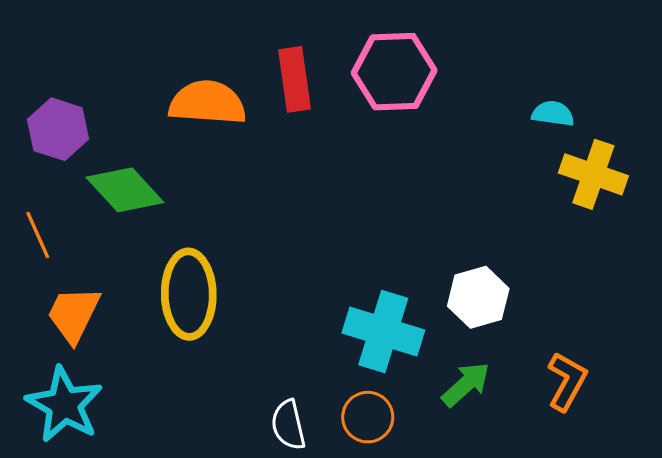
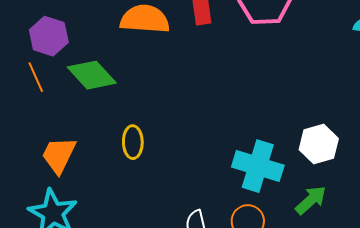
orange line: (38, 235) -> (36, 77), moved
yellow ellipse: (189, 294) -> (133, 142), size x0.6

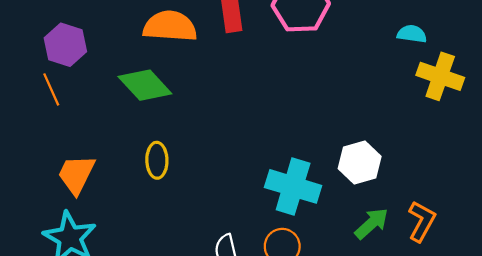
green diamond: (92, 75) -> (145, 85), moved
green arrow: (311, 200) -> (372, 223), moved

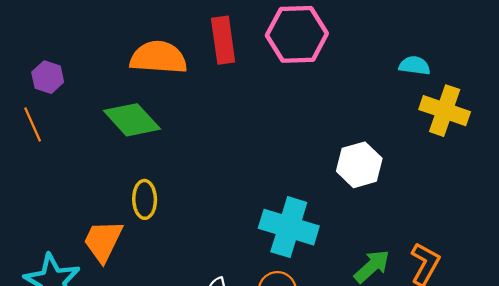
purple hexagon: (65, 45) -> (48, 77), size x0.7
white hexagon: (360, 162) -> (359, 165), moved
orange trapezoid: (76, 174) -> (103, 241), moved

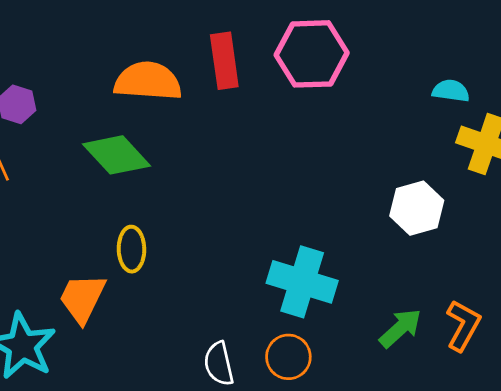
white hexagon: (359, 165) -> (417, 208), moved

